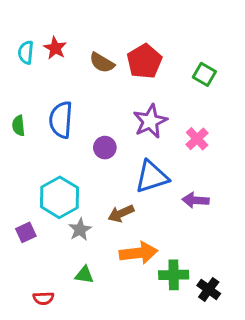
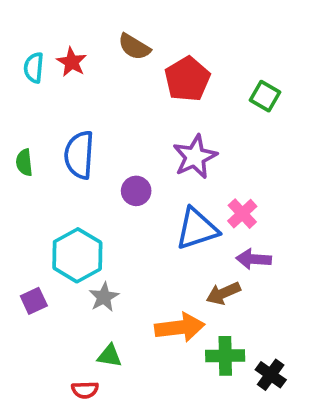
brown semicircle: (102, 63) -> (134, 47), moved
pink cross: (197, 139) -> (242, 214), moved
brown arrow: (121, 213) -> (223, 293), moved
red semicircle: (43, 298) -> (85, 390), moved

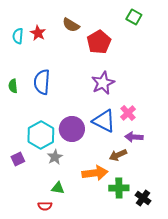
green square: (265, 96) -> (134, 17), moved
purple circle: (136, 191) -> (72, 129), moved, size x1.6
blue triangle: (197, 229) -> (104, 121), turned 45

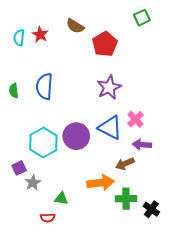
green square: (134, 17) -> (142, 18), turned 35
gray star: (55, 157) -> (33, 183), moved

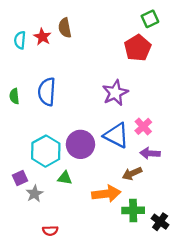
brown semicircle: (75, 26) -> (65, 28), moved, turned 48
red pentagon: (105, 44) -> (138, 48), moved
green triangle: (61, 199) -> (65, 178), moved

